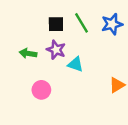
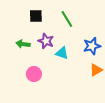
black square: (56, 24) -> (36, 16), moved
blue star: (112, 24) -> (92, 46), moved

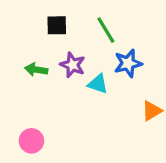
blue star: (92, 46) -> (128, 63), moved
pink circle: (34, 74) -> (31, 141), moved

